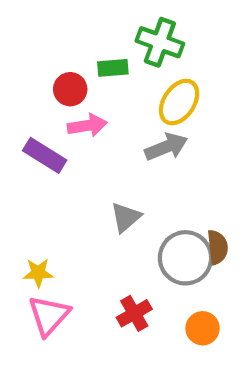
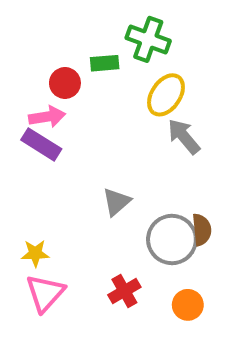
pink arrow: (87, 126) -> (47, 117), moved
gray arrow: (166, 147) -> (184, 136), moved, turned -108

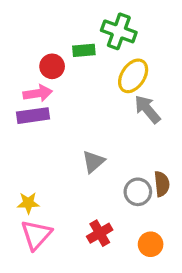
purple rectangle: (41, 144) -> (33, 116), turned -40
gray circle: (172, 240) -> (138, 192), size x0.7

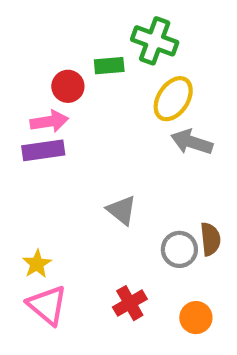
gray arrow: (147, 109) -> (192, 142), turned -32
gray triangle: (93, 162) -> (122, 210), turned -40
yellow star: (28, 203) -> (37, 264), turned -30
pink triangle: (36, 235) -> (47, 305), turned -32

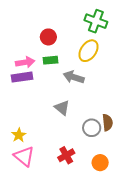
green cross: (155, 41) -> (96, 21), moved
green rectangle: (109, 66) -> (50, 60), moved
red circle: (68, 86) -> (48, 37), moved
gray arrow: (192, 142) -> (74, 77), moved

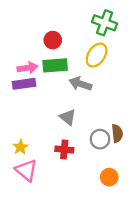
green rectangle: (50, 60) -> (55, 65), size x1.5
red cross: (66, 155) -> (64, 149), moved, turned 35

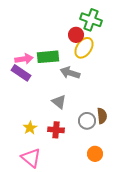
red circle: (53, 40) -> (76, 35), moved
purple rectangle: (24, 84) -> (21, 73), turned 42
yellow star: (21, 147) -> (30, 128), moved
pink triangle: (26, 170) -> (31, 158), moved

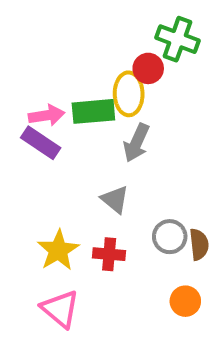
yellow ellipse: (84, 48) -> (129, 94), moved, turned -35
gray arrow: (70, 73) -> (136, 143), turned -84
brown semicircle: (102, 116) -> (199, 244), moved
yellow star: (30, 128) -> (58, 250), size x1.5

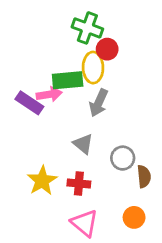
green cross: (178, 39) -> (87, 28), moved
pink arrow: (46, 115) -> (49, 94), moved
gray circle: (170, 237) -> (123, 158), moved
pink triangle: (60, 309) -> (85, 223), moved

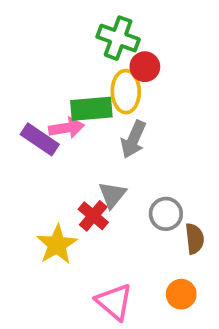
gray triangle: (83, 144) -> (112, 195), turned 30
red cross: (79, 183) -> (93, 216), moved, turned 35

